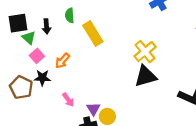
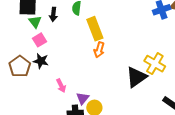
yellow cross: (145, 52) -> (155, 64), moved, turned -30
orange arrow: (62, 61) -> (99, 50), moved, turned -35
black triangle: (146, 76) -> (136, 77), turned -30

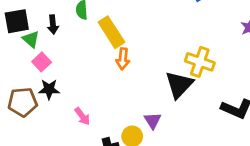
brown pentagon: (20, 66) -> (23, 102), turned -30
purple triangle: (83, 98) -> (153, 121), moved

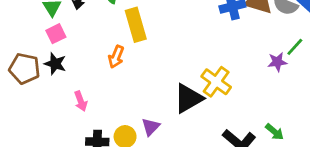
orange arrow: (123, 59) -> (116, 57), moved

